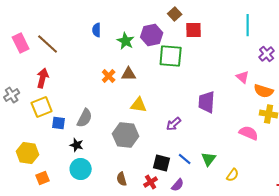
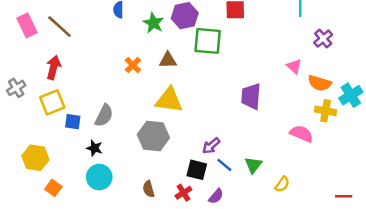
brown triangle: (129, 74) -> (168, 60), moved
yellow triangle: (139, 105) -> (169, 100), size x1.4
purple arrow: (174, 124) -> (211, 146), moved
orange square: (43, 178) -> (53, 188), turned -32

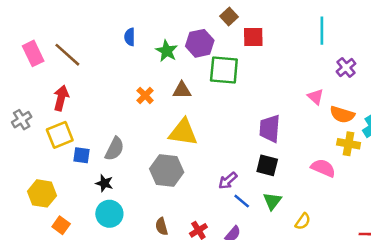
black square: (197, 170) -> (267, 165), moved

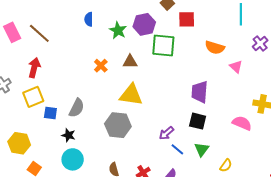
orange semicircle: (342, 115) -> (215, 48), moved

